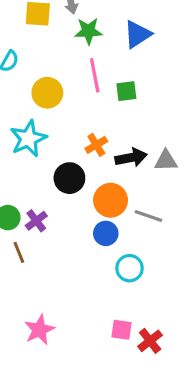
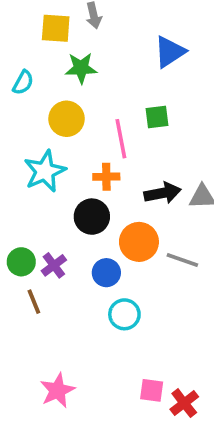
green star: (88, 31) -> (81, 68), moved
pink line: (95, 75) -> (121, 139), moved
orange cross: (96, 145) -> (106, 177), moved, turned 30
blue circle: (106, 233) -> (106, 273), moved
cyan circle: (129, 268) -> (124, 314), moved

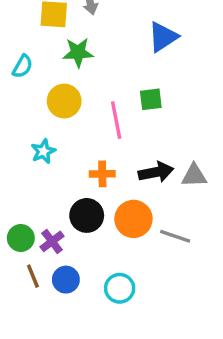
cyan star: (45, 171) -> (43, 151), size x0.6
orange cross: (106, 177) -> (102, 174), moved
black circle: (92, 217) -> (87, 215), moved
blue circle: (106, 273) -> (66, 280), moved

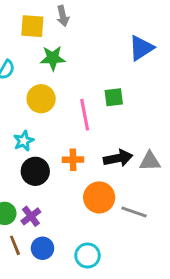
blue triangle: (163, 37) -> (141, 48), moved
black circle: (87, 215) -> (35, 171), moved

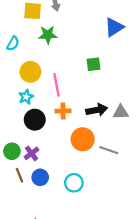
yellow circle: (41, 99) -> (30, 72), moved
pink line: (85, 115) -> (56, 85), moved

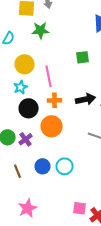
orange circle: (83, 139) -> (52, 126), moved
brown line: (20, 175) -> (18, 171), moved
blue circle: (40, 177) -> (43, 166), moved

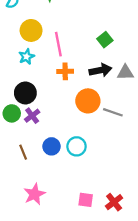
green square: (83, 57) -> (105, 40), moved, turned -32
black circle: (29, 108) -> (25, 93), moved
orange circle: (52, 126) -> (88, 101), moved
pink square: (80, 208) -> (86, 200), moved

